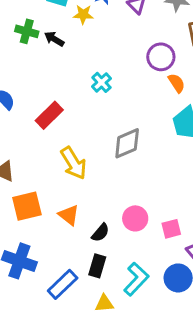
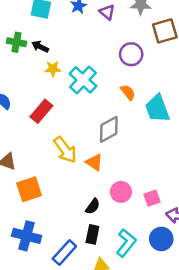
yellow star: (83, 14) -> (53, 69), moved
cyan cross: (101, 82) -> (83, 80), size x1.6
orange semicircle: (177, 83) -> (128, 92), moved
orange triangle: (69, 215) -> (94, 162), moved

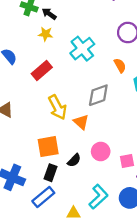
yellow star: (53, 69) -> (46, 34), moved
orange square: (29, 189) -> (48, 147), moved
black rectangle: (92, 234) -> (50, 173), moved

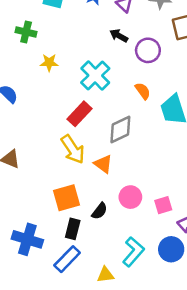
black arrow: (49, 14) -> (119, 36), moved
red rectangle: (42, 70) -> (79, 114), moved

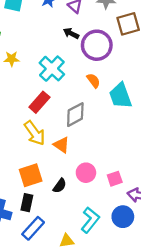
purple circle: (148, 50) -> (97, 45), size x1.4
black rectangle: (73, 229) -> (27, 203), moved

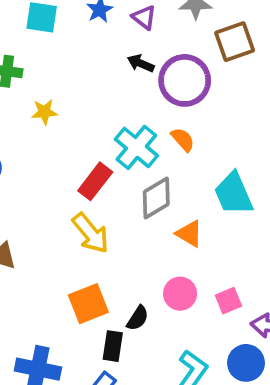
cyan cross: (52, 69) -> (136, 147), moved
cyan trapezoid: (120, 96) -> (234, 194), moved
orange triangle: (61, 145) -> (189, 234), moved
black rectangle: (27, 203) -> (113, 346), moved

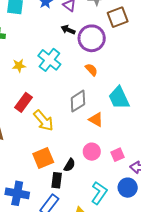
yellow star: (44, 112) -> (19, 66), moved
cyan cross: (136, 147) -> (49, 60), moved
red rectangle: (95, 181) -> (24, 102), moved

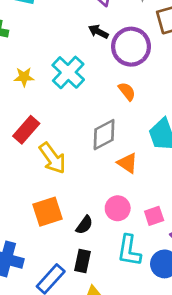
black rectangle: (57, 180) -> (82, 261), moved
cyan L-shape: (99, 193) -> (129, 251), moved, turned 150

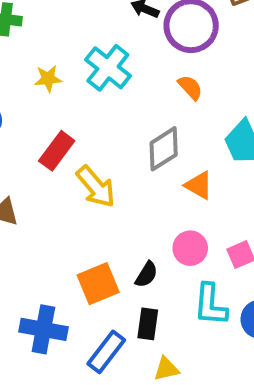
orange square: (48, 212) -> (98, 284), moved

